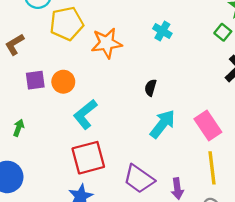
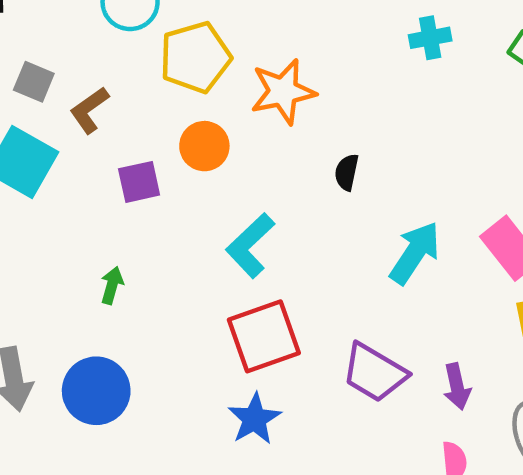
cyan cross: (162, 31) -> (430, 38), moved, turned -36
orange circle: (63, 82) -> (204, 146), moved
black semicircle: (151, 88) -> (347, 172), moved

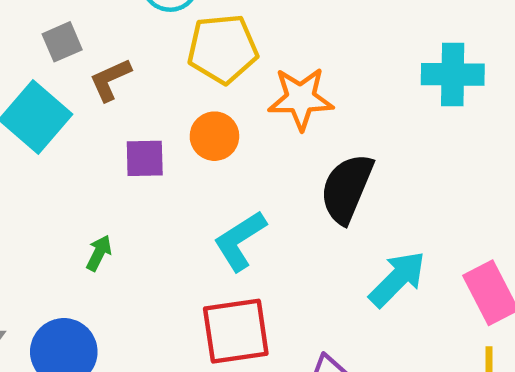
cyan cross: (430, 38) -> (453, 74), size x1.5
gray square: (34, 82) -> (62, 42), turned 33
black semicircle: (347, 172) -> (347, 188), size x2.0

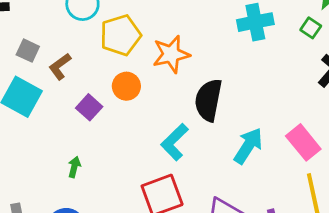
gray square: (62, 42) -> (28, 51), turned -30
purple square: (145, 158) -> (89, 107), turned -35
cyan L-shape: (240, 241) -> (175, 142), moved

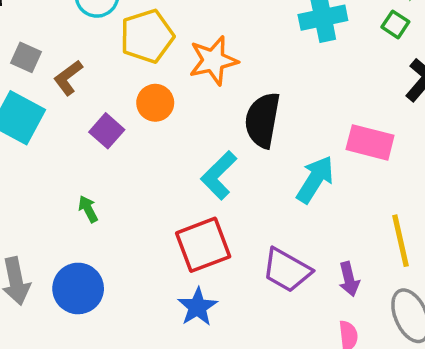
pink rectangle: (303, 142) -> (370, 142), moved, turned -36
green arrow: (74, 167) -> (88, 209), turned -42

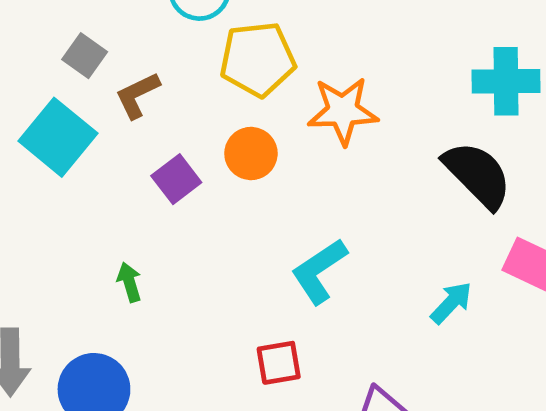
black semicircle: (263, 120) -> (477, 175), moved, turned 114
cyan arrow: (315, 179) -> (451, 303), size x0.7
red square: (203, 245) -> (279, 363), size x0.6

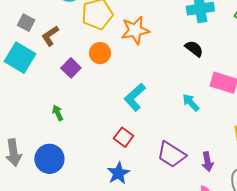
black semicircle: (477, 175) -> (194, 49), size x0.6
cyan arrow: (451, 303) -> (191, 103), turned -78
red square: (279, 363) -> (124, 137), turned -36

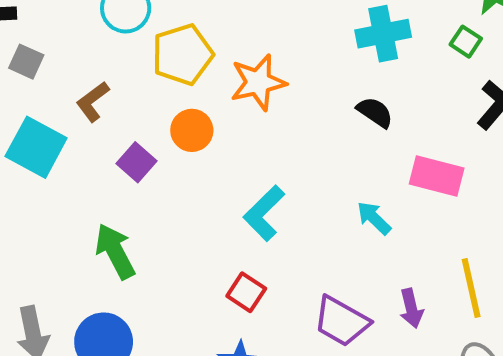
gray square: (26, 23) -> (26, 62), moved
green arrow: (58, 113) -> (115, 251), size x1.8
purple arrow: (207, 162) -> (411, 308), moved

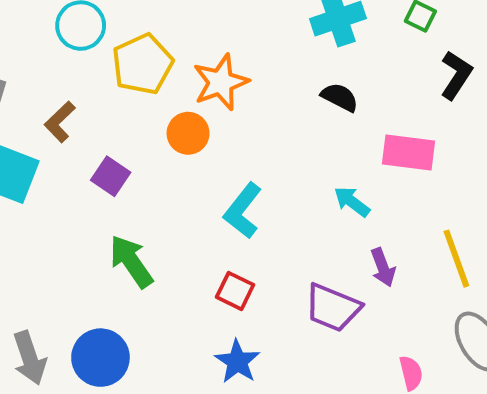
orange circle: (192, 130) -> (188, 133), moved
green arrow: (115, 251) -> (131, 261), moved
purple arrow: (411, 308) -> (383, 267), moved

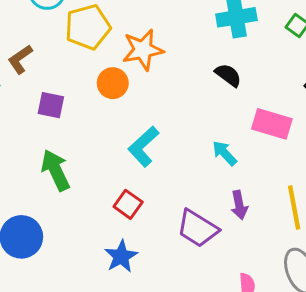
purple square: (111, 176) -> (51, 105), turned -32

